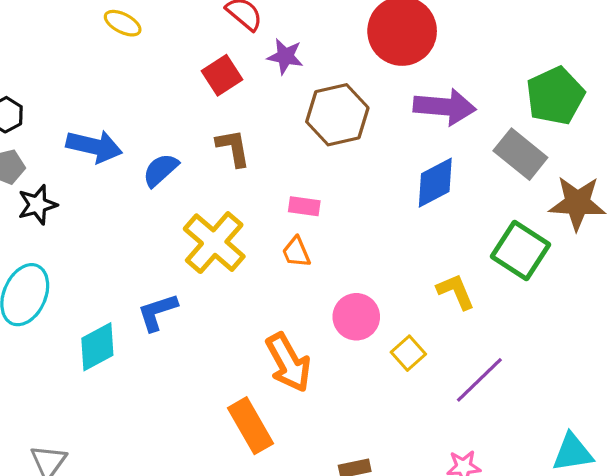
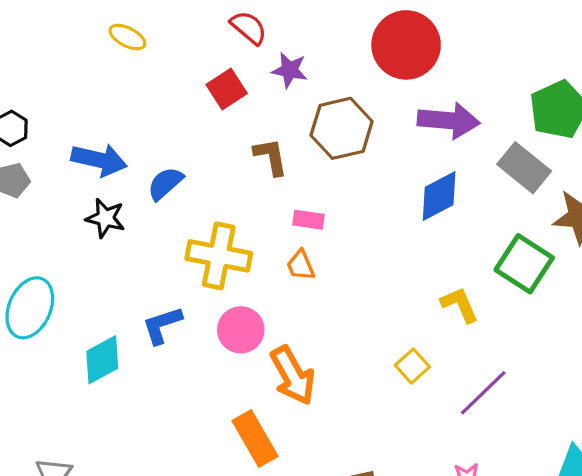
brown L-shape: (233, 148) -> (271, 157), moved
black star: (37, 205) -> (105, 218), moved, turned 30
yellow cross: (214, 243) -> (219, 256), turned -30
pink circle: (356, 317) -> (241, 330), moved

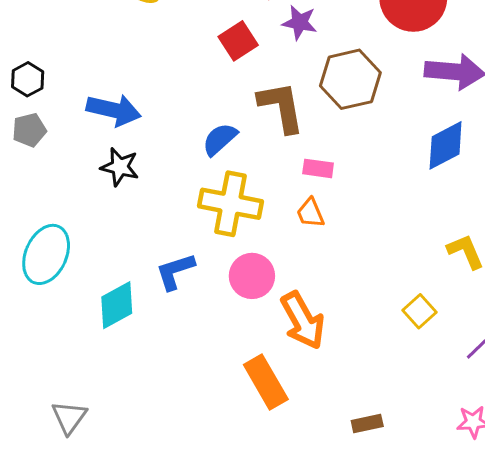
brown L-shape: (271, 157) -> (281, 107), size x1.4
blue semicircle: (165, 183) -> (220, 139), moved

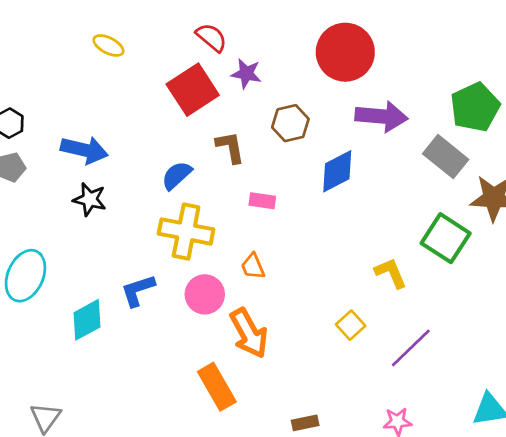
red square: (238, 41) -> (193, 90), size x1.5
brown hexagon: (350, 79) -> (290, 123), size x0.7
brown L-shape: (281, 107) -> (230, 147), size x0.7
blue diamond: (446, 145) -> (337, 171), moved
orange trapezoid: (310, 213) -> (253, 266), moved

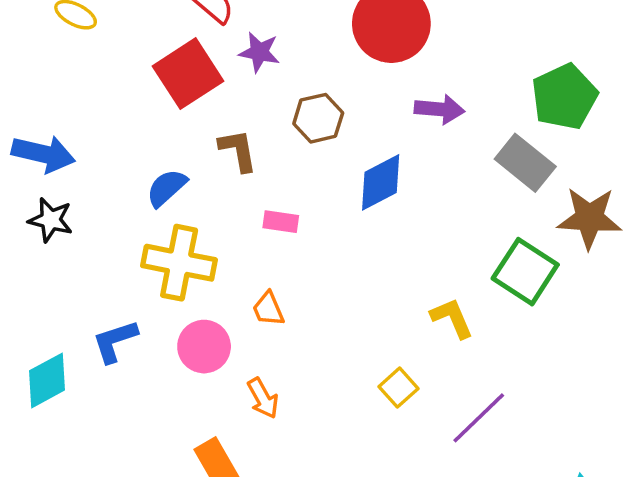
purple arrow: (381, 116) -> (440, 109), size x0.7
orange arrow: (249, 333) -> (263, 398), size x0.6

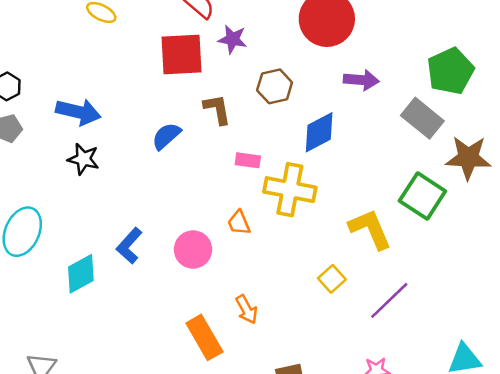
red square: (188, 74) -> (182, 55), turned 30
yellow cross: (179, 263) -> (290, 190), moved
yellow L-shape: (452, 318) -> (370, 229), size x1.4
blue L-shape: (115, 341) -> (129, 246), turned -30
orange arrow: (263, 398) -> (247, 309), moved

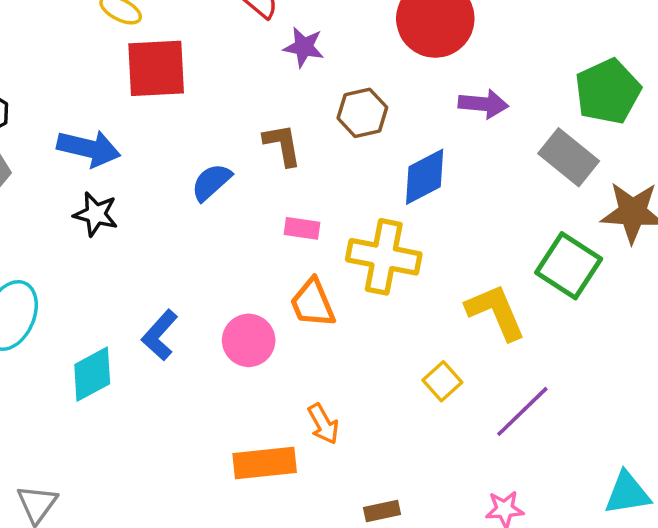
red square: (182, 55) -> (156, 68), moved
pink rectangle: (248, 160) -> (302, 228), moved
orange trapezoid: (239, 223) -> (313, 303), size x1.4
orange rectangle: (204, 337) -> (265, 463), turned -66

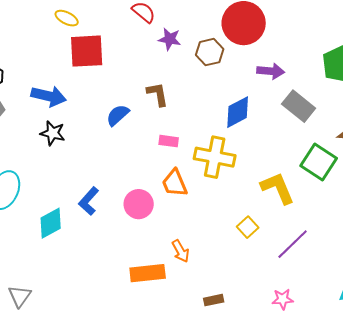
brown hexagon: (362, 113) -> (210, 52), moved
gray rectangle: (569, 157) -> (299, 106), moved

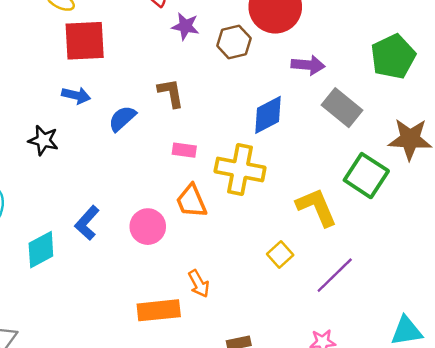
blue arrow: (49, 96) -> (76, 95), moved, size x0.7

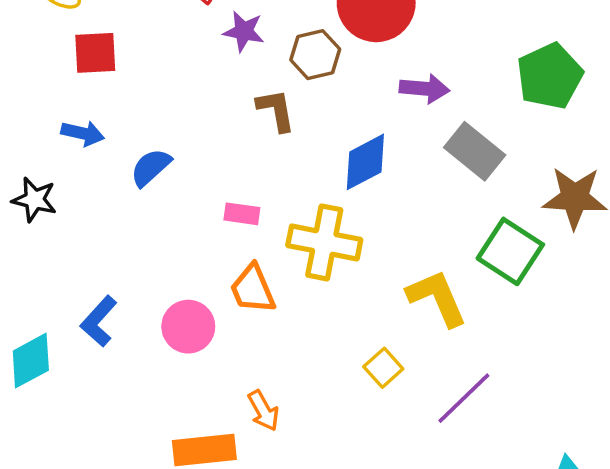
red square: (85, 41) -> (95, 53), size x0.7
brown L-shape: (171, 93) -> (276, 110), moved

